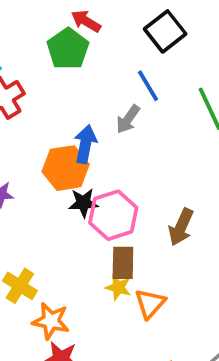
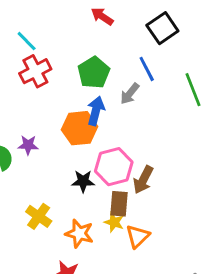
green pentagon: (68, 49) -> (94, 73), moved
black star: (83, 203) -> (83, 181), moved
brown arrow: (181, 227) -> (143, 180), moved
orange star: (51, 321) -> (79, 234), moved

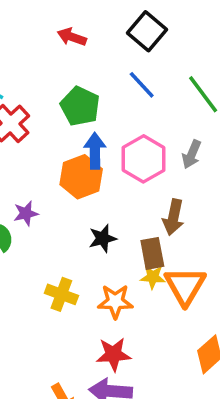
gray arrow: (130, 94) -> (192, 154), moved
pink hexagon: (114, 167) -> (143, 159), moved
orange triangle: (138, 236) -> (185, 286), size x1.4

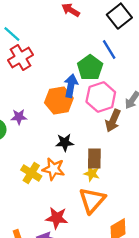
green pentagon: (80, 106) -> (90, 68), moved
brown arrow: (173, 217) -> (113, 121), moved
orange triangle: (185, 286) -> (92, 200), moved
orange star: (115, 301) -> (53, 169), moved

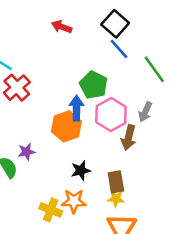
blue line: (109, 50) -> (119, 49), moved

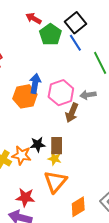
green pentagon: (94, 85) -> (50, 35), moved
gray arrow: (145, 112) -> (88, 95), turned 49
black star: (81, 171) -> (38, 144), moved

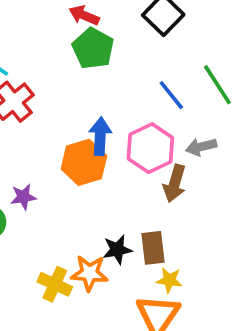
green pentagon: (50, 35) -> (93, 48), moved
blue line: (75, 43) -> (171, 95), moved
yellow star: (55, 159) -> (169, 280), moved

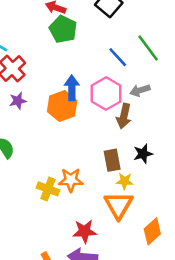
purple star: (23, 197) -> (18, 101), moved
black star: (117, 250) -> (143, 154), moved

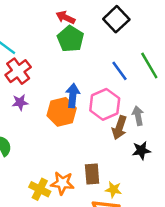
gray arrow: (140, 90) -> (138, 116), moved, turned 90
black star: (143, 154) -> (141, 150), moved
brown rectangle: (112, 160) -> (92, 174), moved

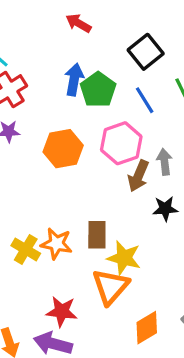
black square: (116, 19) -> (146, 52), moved
green pentagon: (70, 39) -> (98, 90), moved
blue arrow: (73, 95) -> (74, 79), moved
yellow star: (113, 190) -> (124, 258), size x1.5

